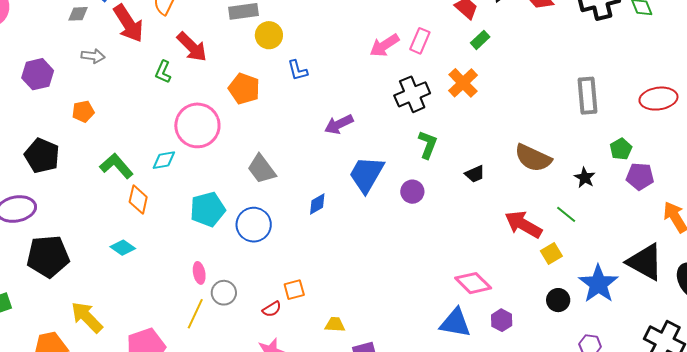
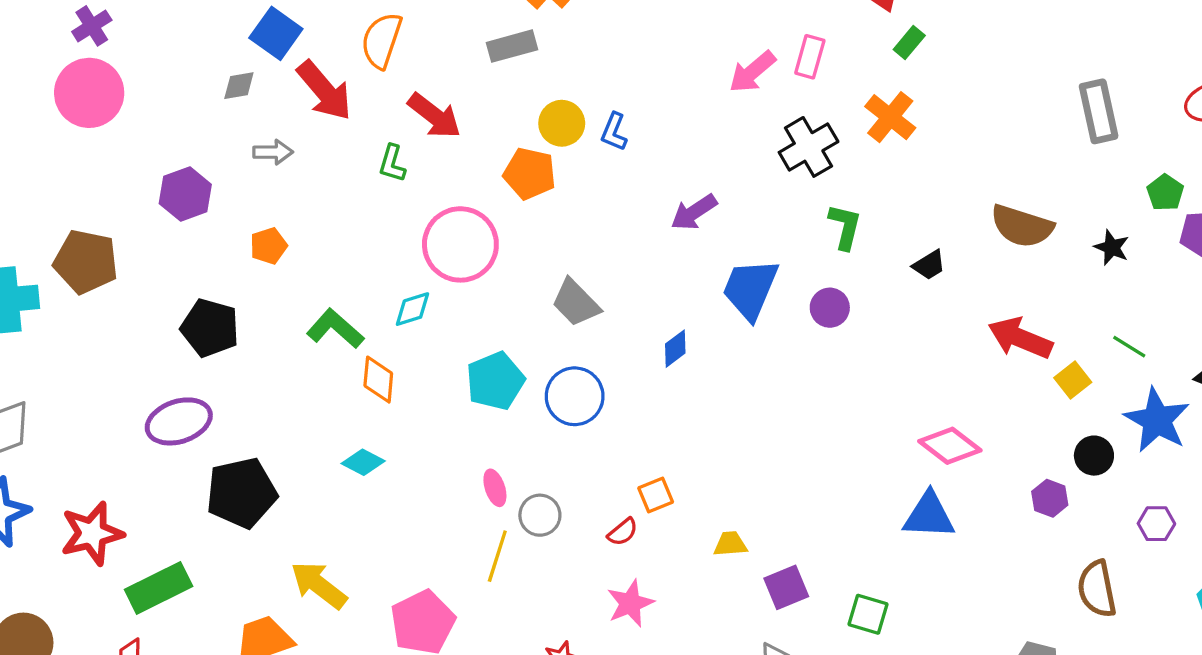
yellow circle: (269, 35) -> (562, 123), moved
blue L-shape: (298, 70) -> (614, 132), turned 45
green line: (566, 214) -> (1129, 347), moved
purple hexagon: (502, 320) -> (1050, 498), moved

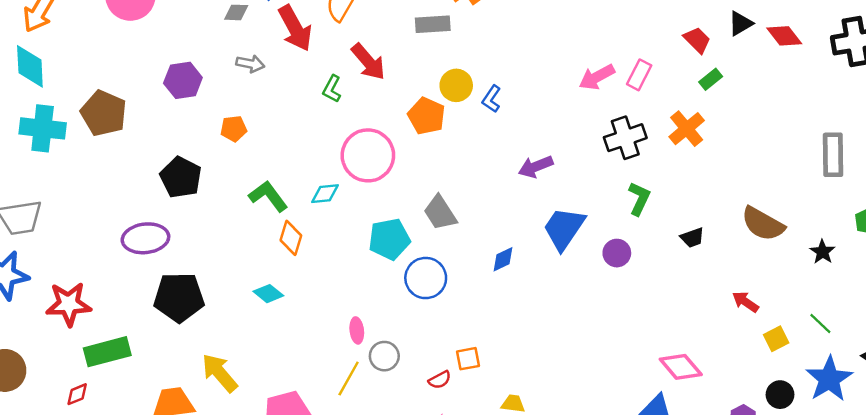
red arrow: (1020, 338) -> (745, 302), size x0.6
cyan pentagon: (495, 381) -> (389, 239), moved

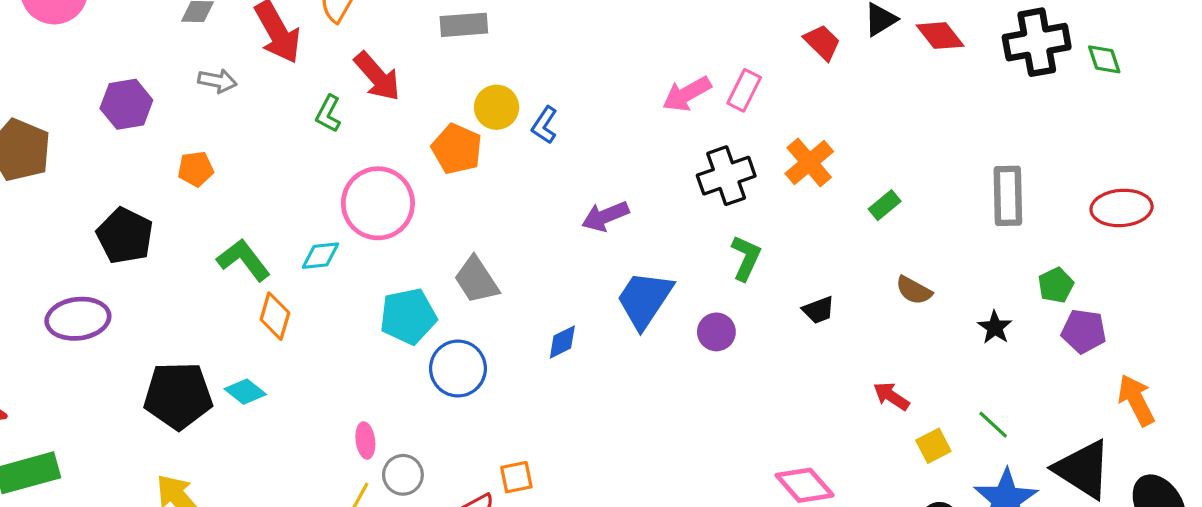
green rectangle: (711, 79) -> (885, 205), moved
brown semicircle: (763, 224) -> (914, 290), size x0.6
black pentagon: (179, 297) -> (178, 396), moved

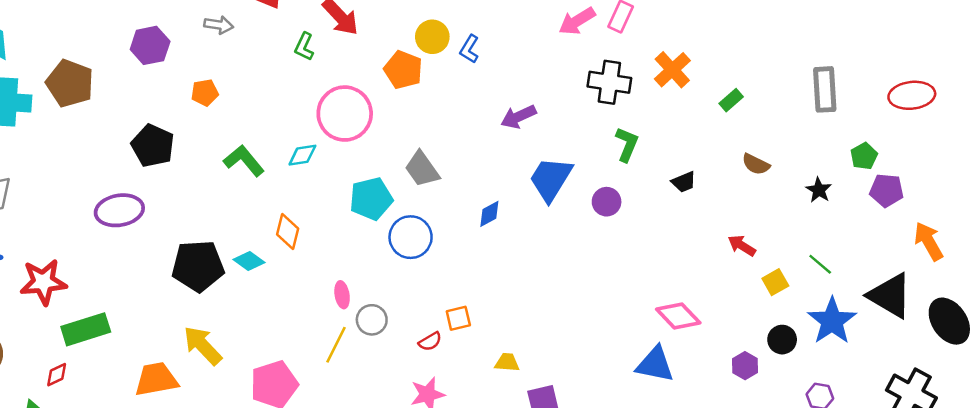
black cross: (726, 176) -> (609, 82), turned 30
orange diamond: (275, 316) -> (288, 231), moved

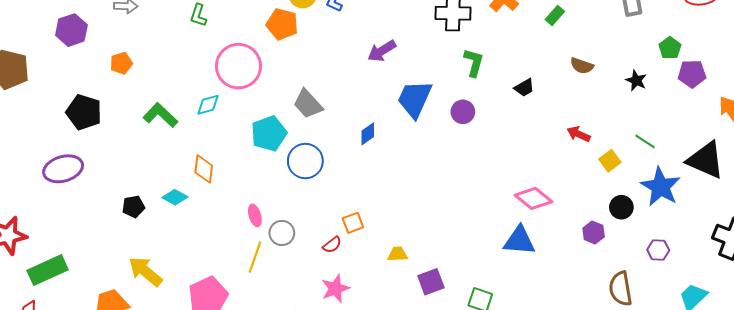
black pentagon: (198, 266) -> (133, 207), size x0.5

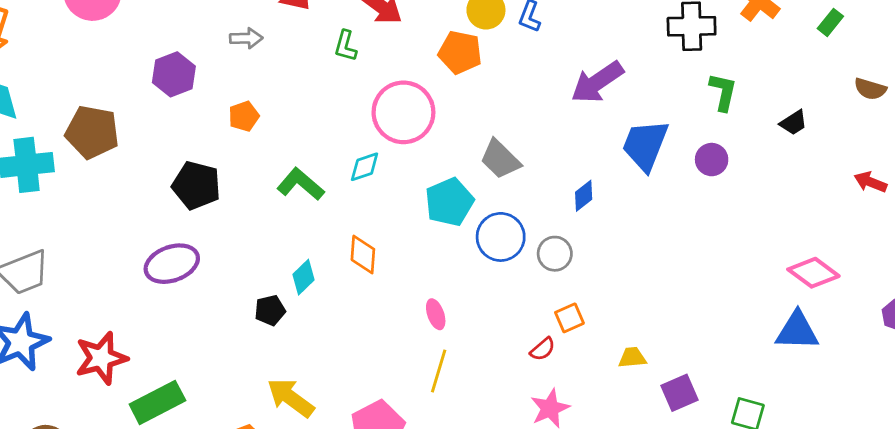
purple arrow: (382, 51) -> (597, 82), size x1.4
cyan diamond: (175, 197) -> (304, 277), moved, turned -70
gray circle: (282, 233) -> (555, 254), moved

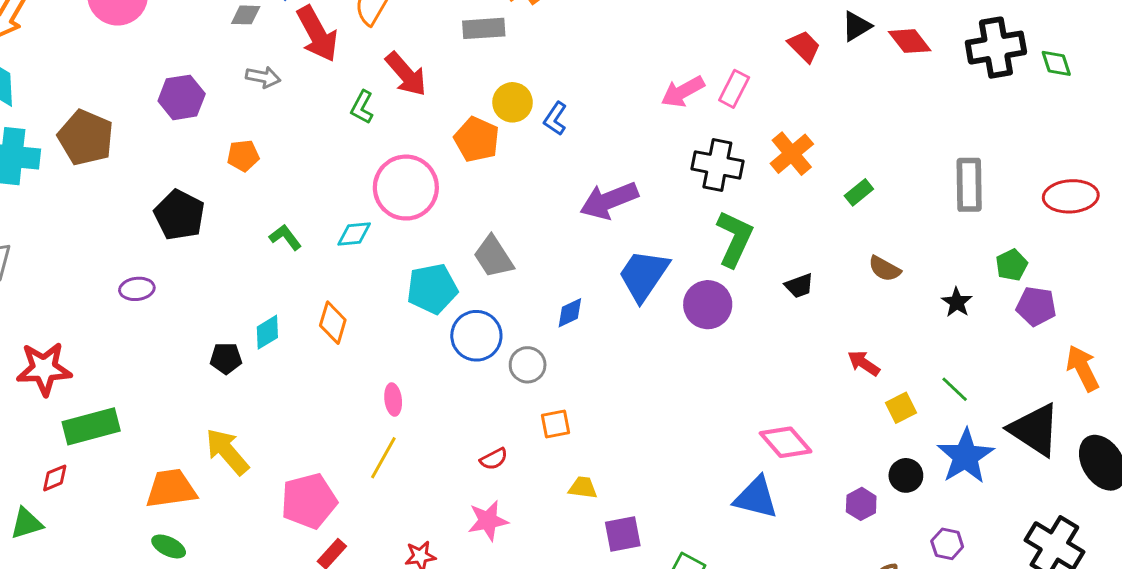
green L-shape: (723, 92) -> (735, 239), size x1.4
purple circle: (712, 160) -> (708, 305), size x1.4
green L-shape: (301, 184) -> (285, 237), size x0.7
purple ellipse: (172, 264) -> (137, 289), size x0.6
orange square: (569, 318) -> (555, 424), moved

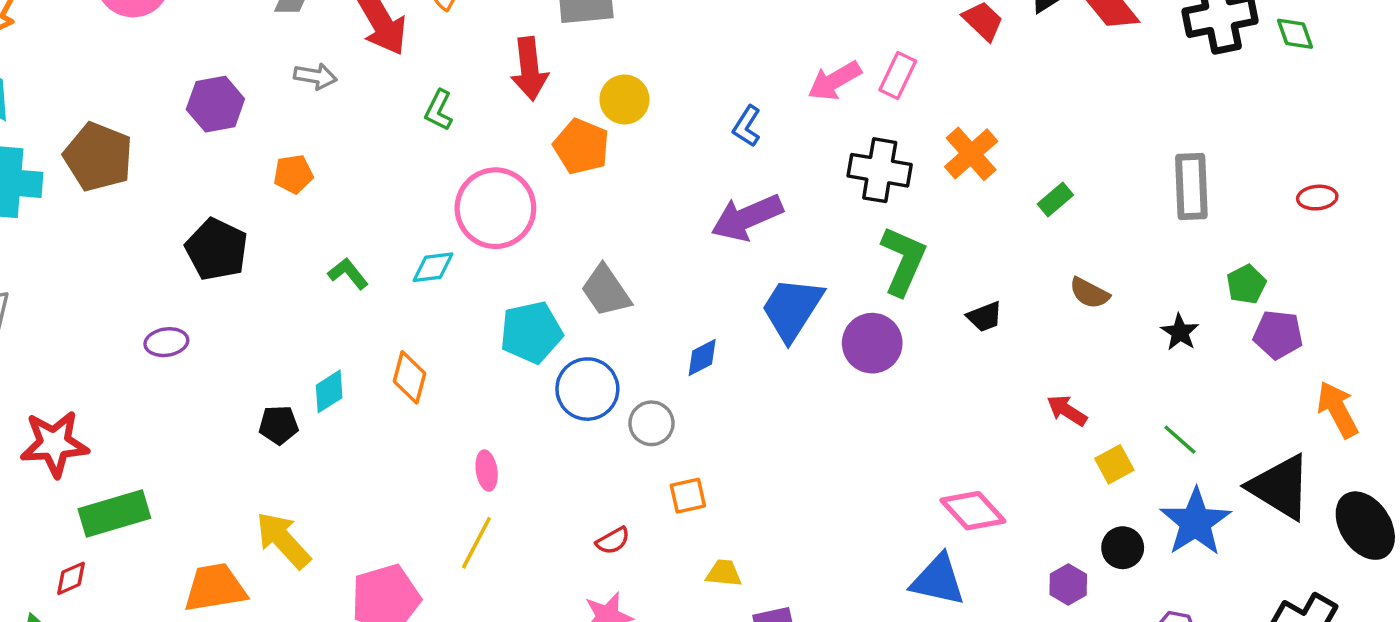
red arrow: (406, 74) -> (529, 69), moved, turned 36
blue L-shape: (555, 119) -> (747, 126), moved
red ellipse: (1071, 196) -> (1317, 198), size x0.6

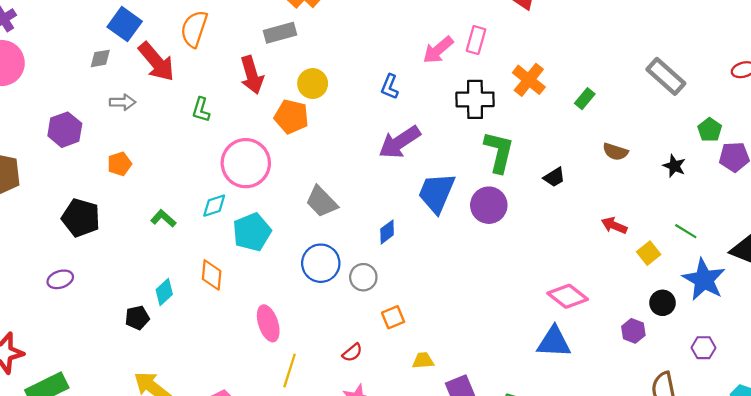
gray rectangle: (1191, 187) -> (666, 76), turned -36
cyan pentagon: (531, 332) -> (252, 232), moved
pink ellipse: (487, 471) -> (268, 323), size x1.5
yellow line: (476, 543) -> (290, 370), moved

